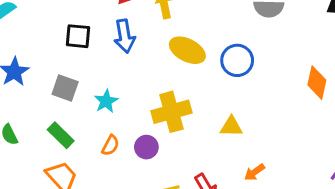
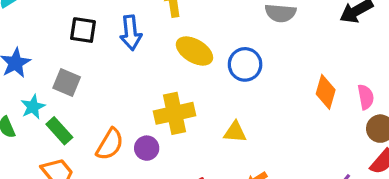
cyan star: (106, 101) -> (33, 107), moved
orange semicircle: (110, 145) -> (110, 144), size x1.5

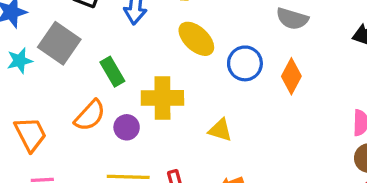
gray square: (67, 83) -> (59, 43), size x1.4
orange diamond: (326, 92) -> (291, 76), moved
green rectangle: (59, 131) -> (112, 72), moved

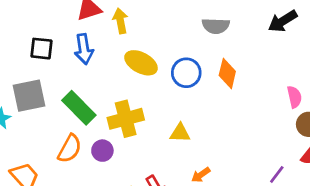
gray square: (59, 43) -> (29, 96), turned -32
green rectangle: (112, 72) -> (79, 108), size x1.4

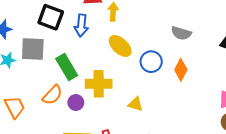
black square: (41, 49) -> (51, 17), size x1.4

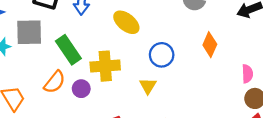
blue circle: (151, 62) -> (162, 55), moved
orange diamond: (181, 70) -> (210, 45), moved
yellow triangle: (135, 104) -> (148, 86), turned 49

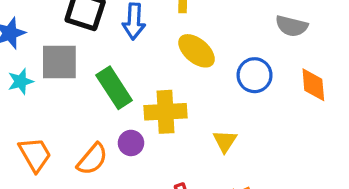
orange diamond: (210, 45) -> (313, 85), turned -30
blue circle: (162, 55) -> (255, 75), moved
orange semicircle: (55, 82) -> (92, 159), moved

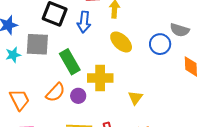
blue circle: (255, 75) -> (160, 44), moved
orange semicircle: (92, 159) -> (55, 92), moved

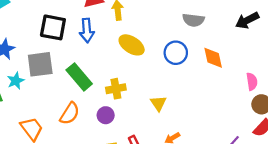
blue circle: (160, 44) -> (176, 53), moved
yellow cross: (100, 78) -> (116, 89), size x0.7
purple circle: (78, 96) -> (106, 115), moved

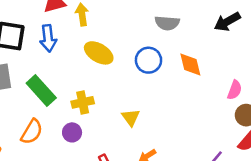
pink semicircle: (252, 82) -> (235, 90), turned 30

